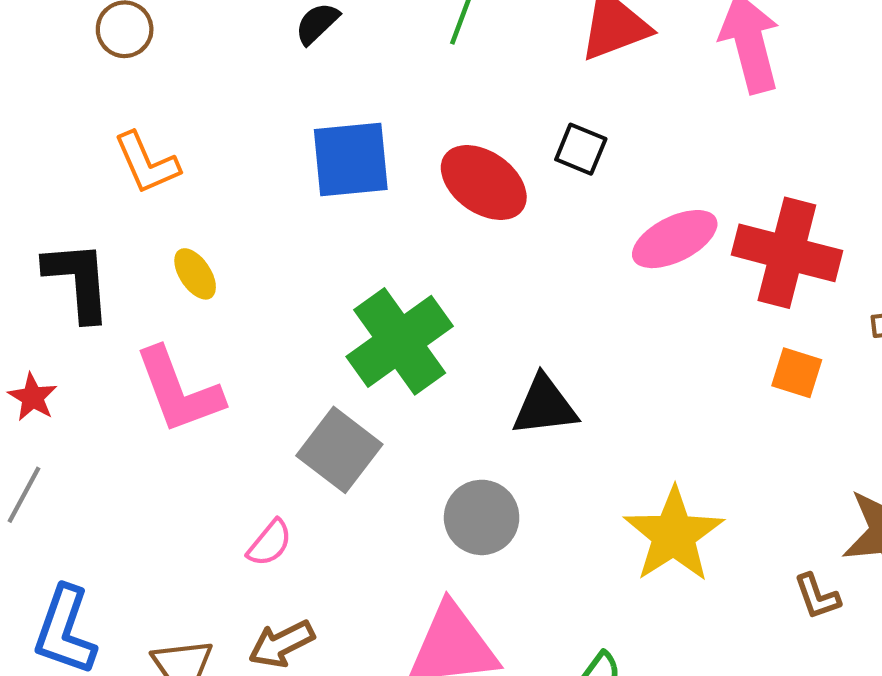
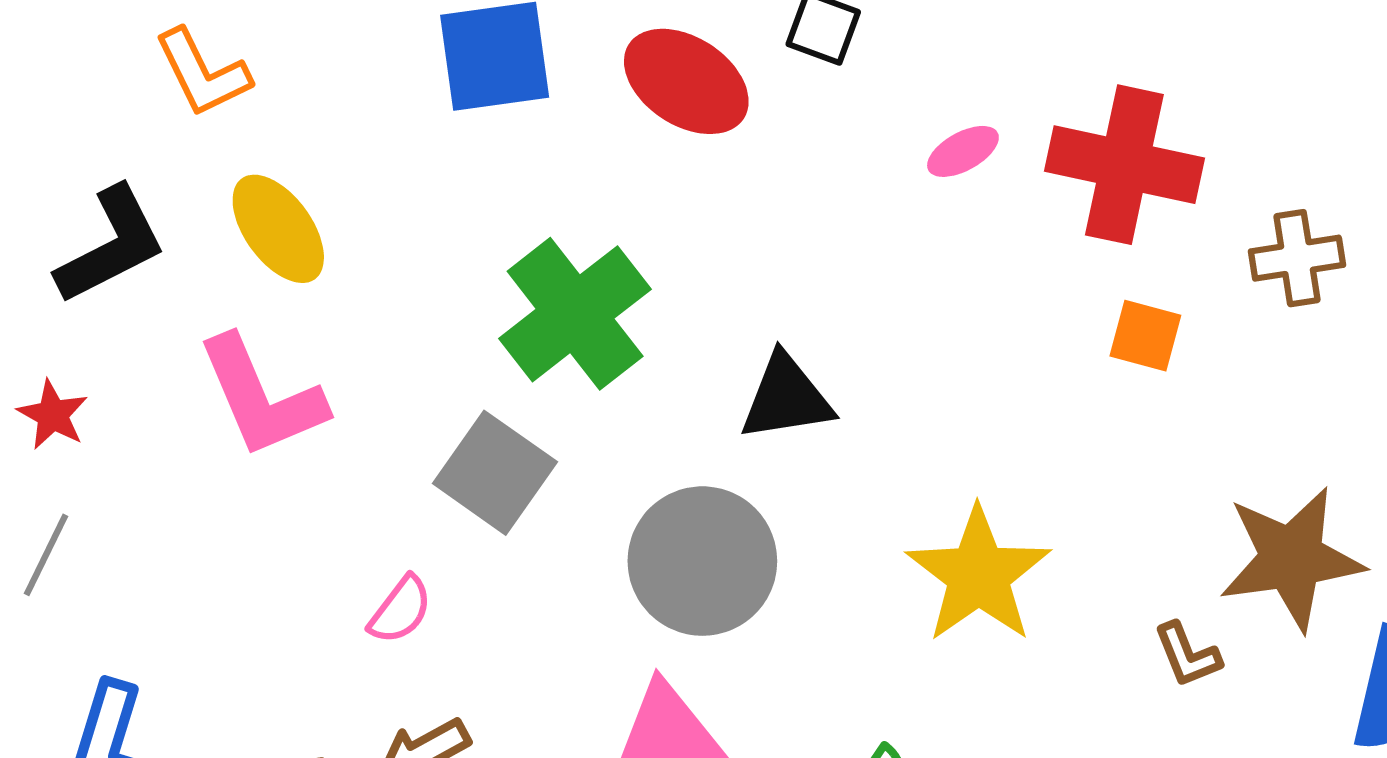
pink ellipse: (675, 239) -> (963, 151), size x0.6
yellow ellipse: (195, 274) -> (278, 229), size x1.5
black L-shape: (78, 281) -> (111, 245), turned 70
gray circle: (482, 517) -> (702, 561), size x1.4

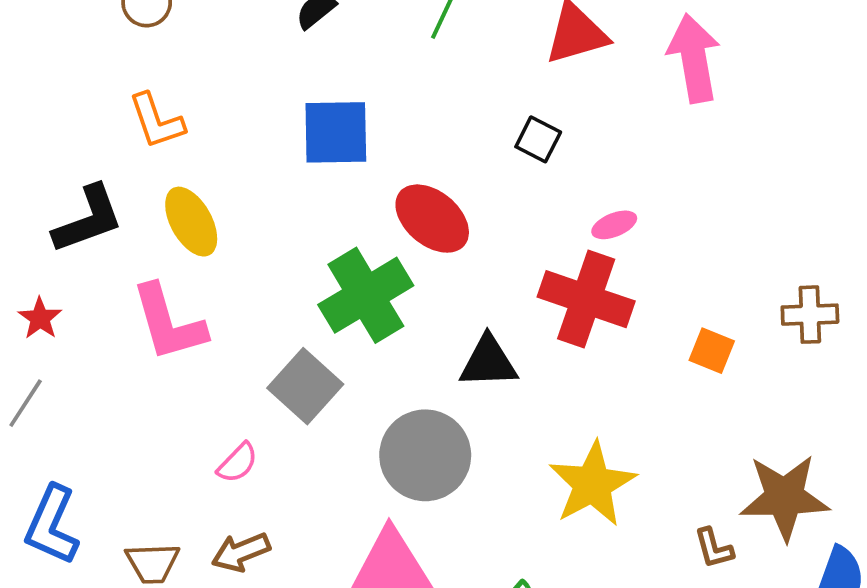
red ellipse: (686, 81) -> (432, 219), moved
red cross: (1124, 165) -> (586, 299), moved

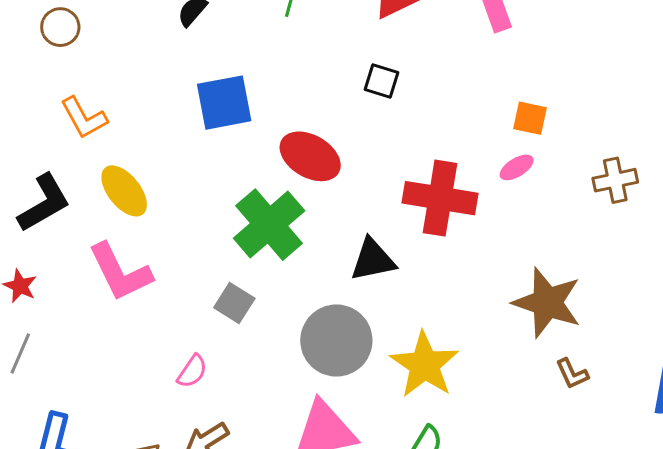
pink ellipse: (614, 225) -> (517, 167), moved
orange square: (712, 351) -> (530, 118), moved
gray square: (305, 386) -> (234, 303), size x0.7
yellow star: (592, 484) -> (424, 365), moved
brown star: (784, 497) -> (547, 303), moved, turned 30

